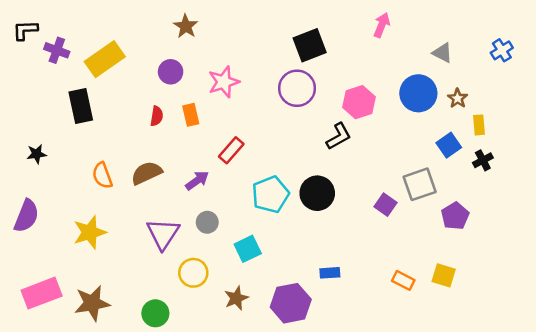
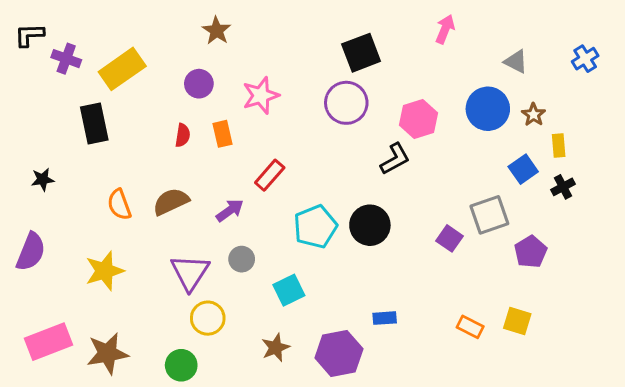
yellow circle: (193, 273) -> (208, 318), moved

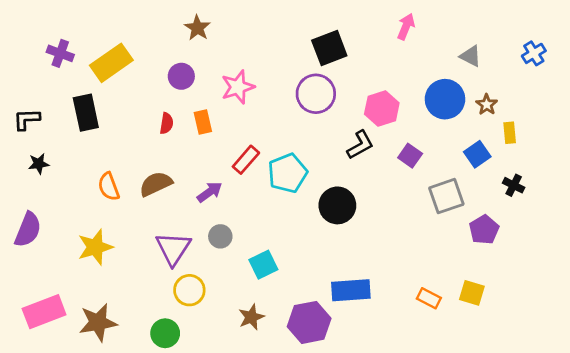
black L-shape: (29, 35) -> (27, 119), moved
black cross: (563, 187) -> (514, 185), moved, turned -35
cyan pentagon: (315, 227) -> (288, 173), moved
purple square: (449, 238) -> (410, 156), moved
blue rectangle: (385, 318) -> (351, 290), size x1.8

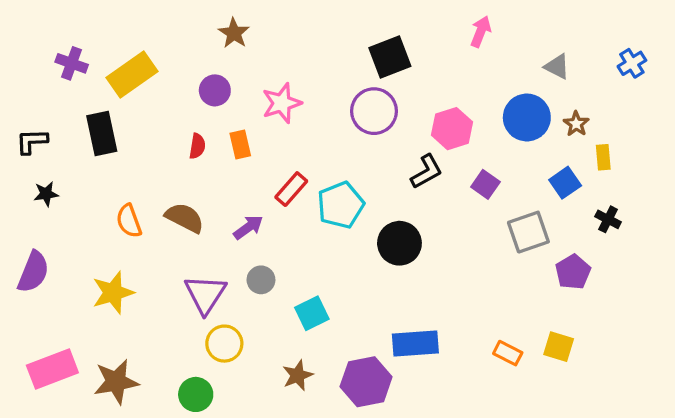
brown semicircle: (156, 184) -> (185, 218), turned 52

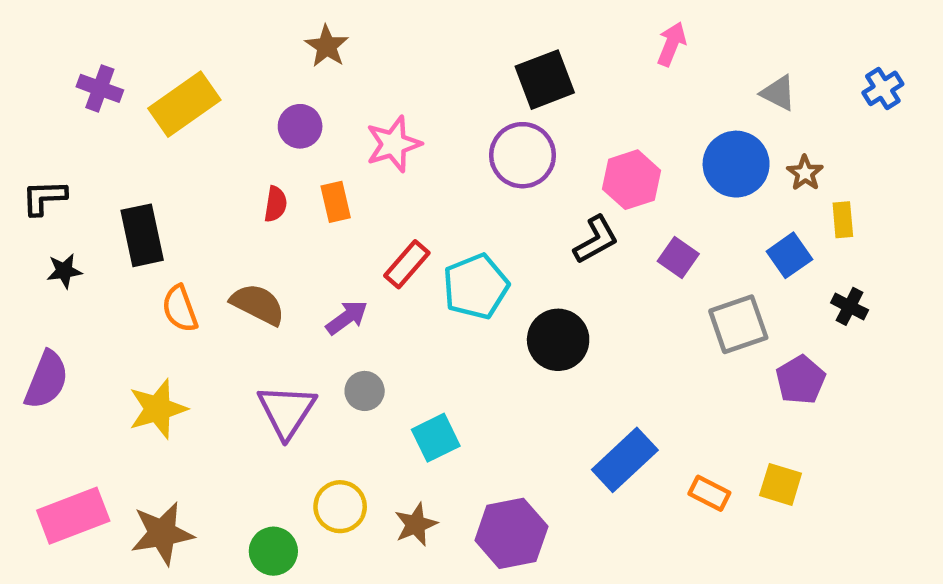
black rectangle: (102, 133) -> (142, 235), moved
yellow circle: (224, 344) -> (340, 507), moved
blue rectangle: (415, 344) -> (625, 460), moved, turned -39

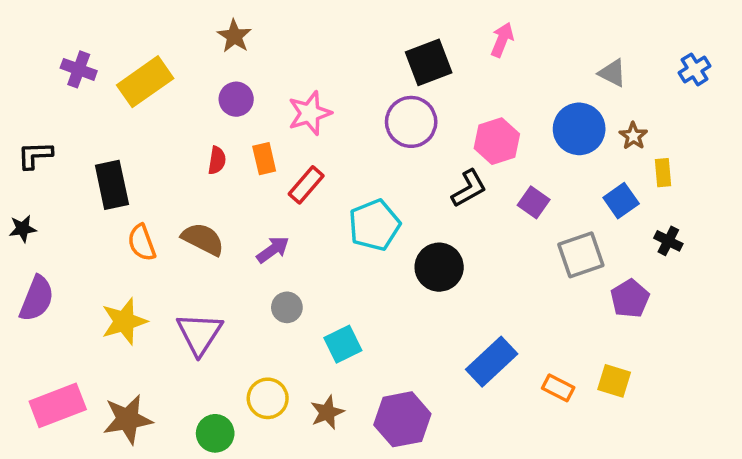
pink arrow: (672, 44) -> (502, 40), moved
brown star: (327, 46) -> (234, 36), moved
red rectangle: (407, 264) -> (306, 185), moved
black star: (64, 271) -> (23, 229), moved
purple triangle: (287, 411) -> (199, 334), moved

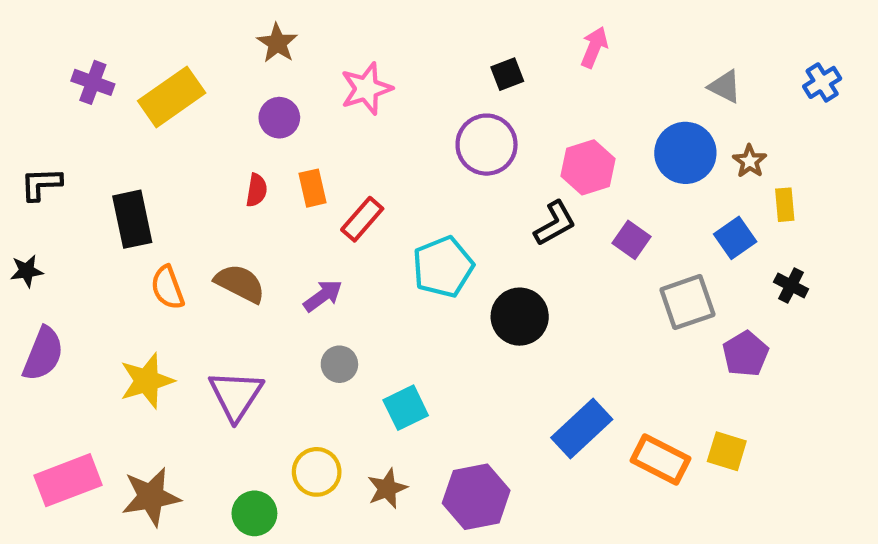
black square: (429, 62) -> (507, 74), size x0.6
pink star: (310, 113) -> (366, 89), moved
orange rectangle: (558, 388) -> (661, 459), size x1.5

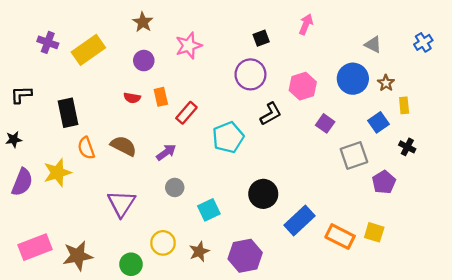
red semicircle: (257, 190) -> (132, 98), turned 91
black L-shape: (555, 223) -> (271, 114), moved
black circle: (520, 317) -> (263, 194), moved
yellow star: (147, 381) -> (57, 173), moved

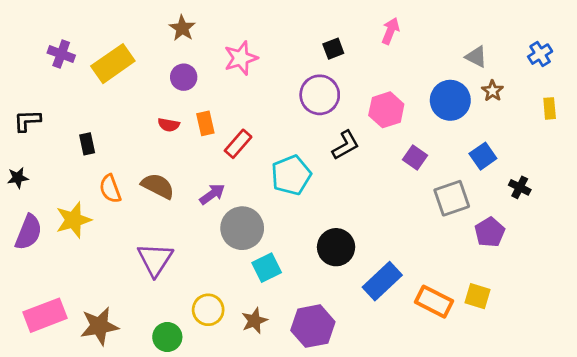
brown star: (386, 83) -> (492, 91), moved
yellow rectangle: (404, 105) -> (550, 108), moved
black rectangle: (68, 113) -> (87, 144), size x0.6
gray circle: (175, 187) -> (242, 228), moved, size x1.8

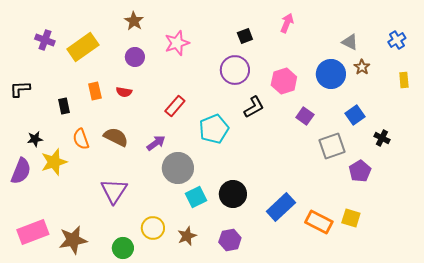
orange rectangle: (205, 123) -> (95, 91), moved
black star: (18, 178) -> (35, 139), moved
black circle: (336, 247) -> (233, 194), moved
purple hexagon: (313, 326) -> (230, 240), size x0.7

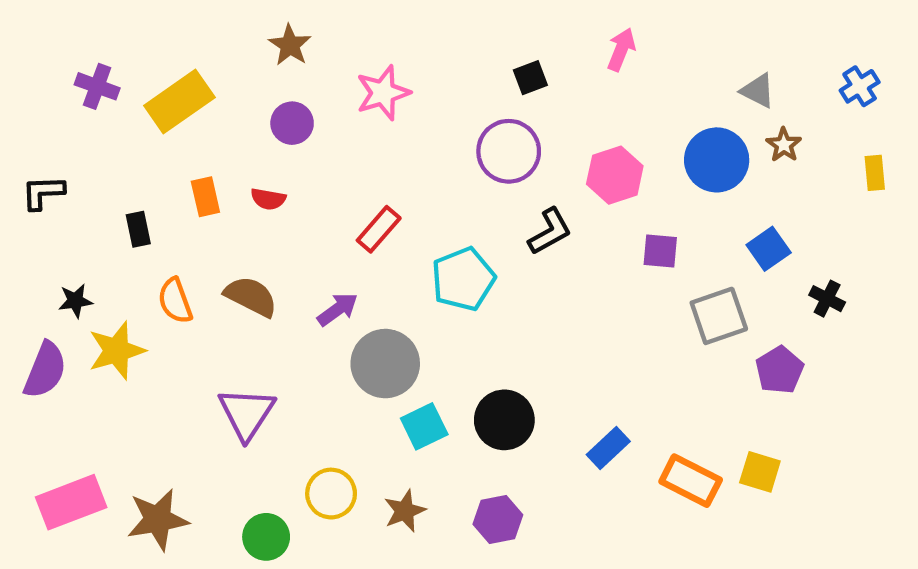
purple square: (305, 116) -> (660, 251), turned -30
blue rectangle: (281, 207) -> (608, 448), size x0.7

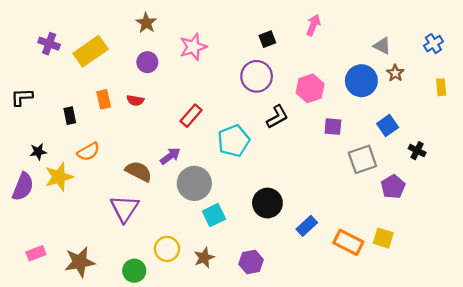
brown semicircle: (251, 296) -> (139, 171), moved
orange semicircle: (175, 301) -> (88, 152), turned -100
black circle: (504, 420) -> (267, 203), moved
pink rectangle: (71, 502) -> (36, 253), size x0.6

